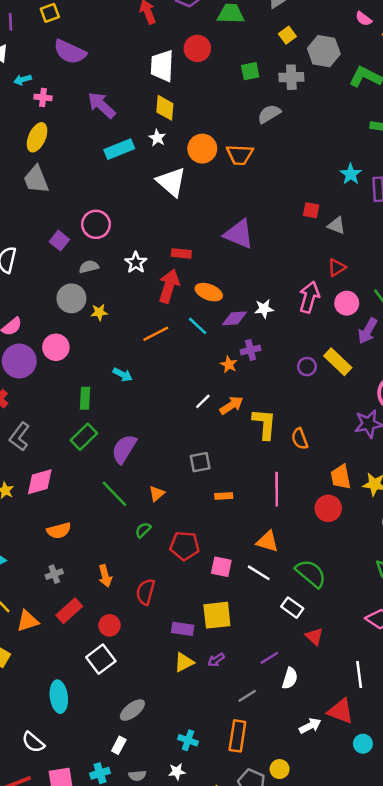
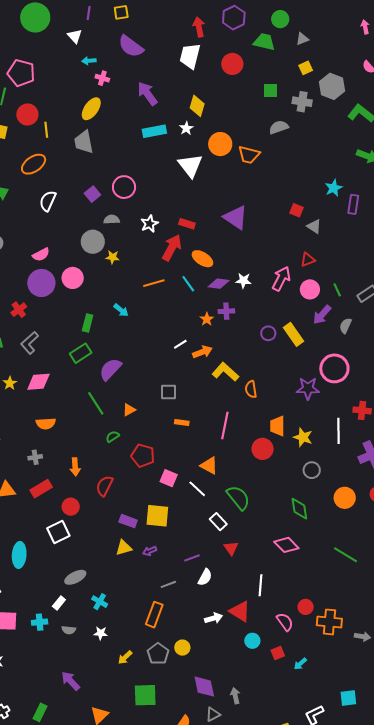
white trapezoid: (162, 66) -> (190, 56), moved
yellow L-shape: (264, 424) -> (225, 372), turned -64
cyan cross: (188, 740) -> (100, 602), moved

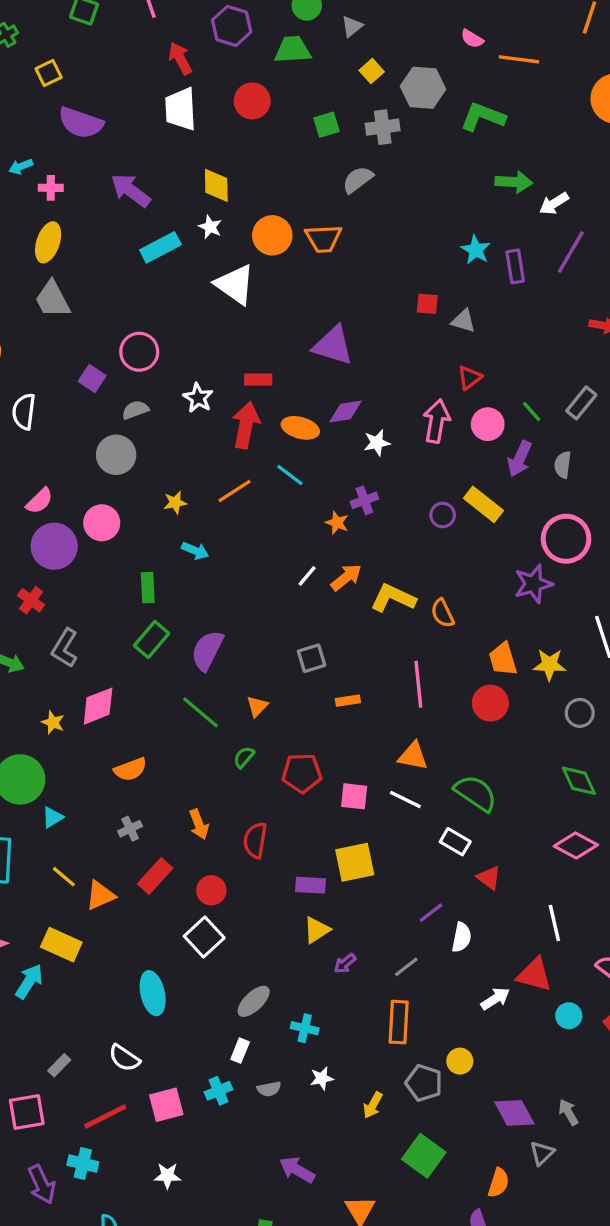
yellow star: (113, 257) -> (175, 503), moved
purple diamond: (219, 284) -> (345, 412), moved
purple arrow: (150, 551) -> (345, 963), moved
green square: (145, 695) -> (424, 1156), turned -35

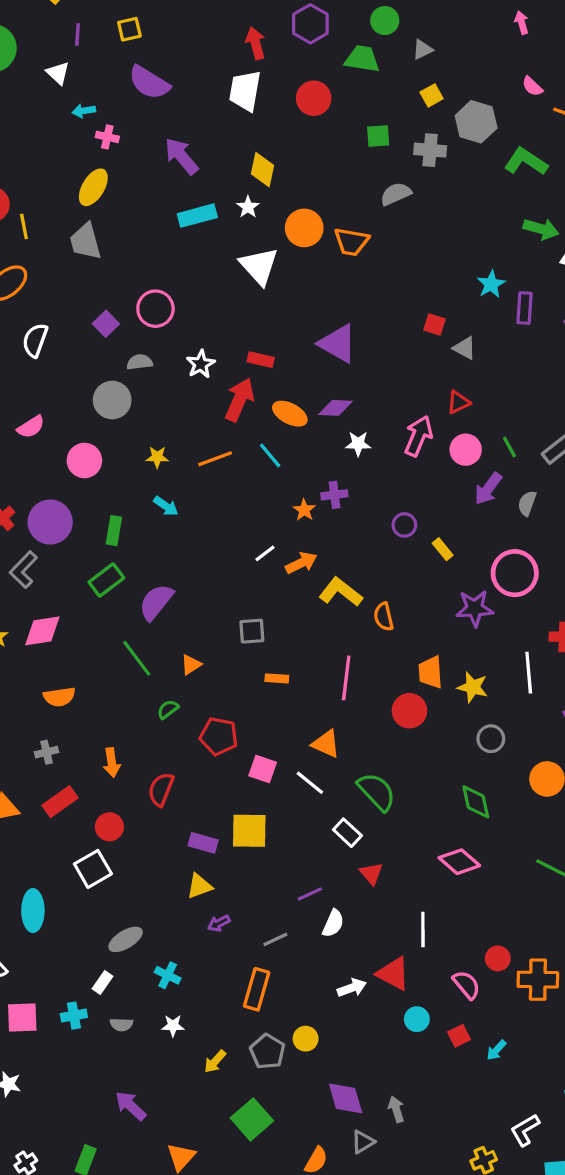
yellow rectangle: (483, 504) -> (443, 549), moved, size x0.6
purple circle: (54, 546) -> (50, 522), moved

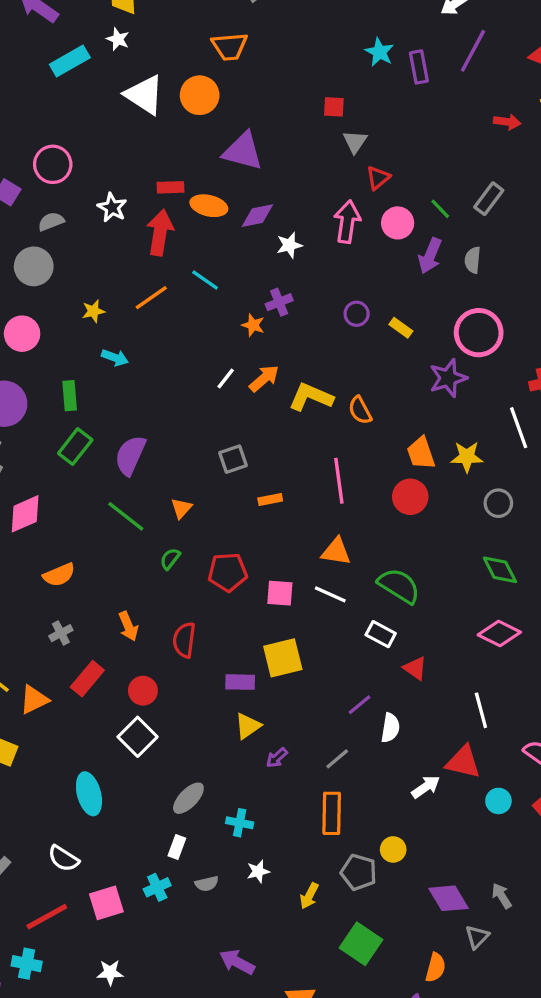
orange circle: (304, 228) -> (200, 95), moved
gray triangle: (465, 348) -> (355, 142), moved, turned 50
orange ellipse: (290, 414) -> (209, 206), moved

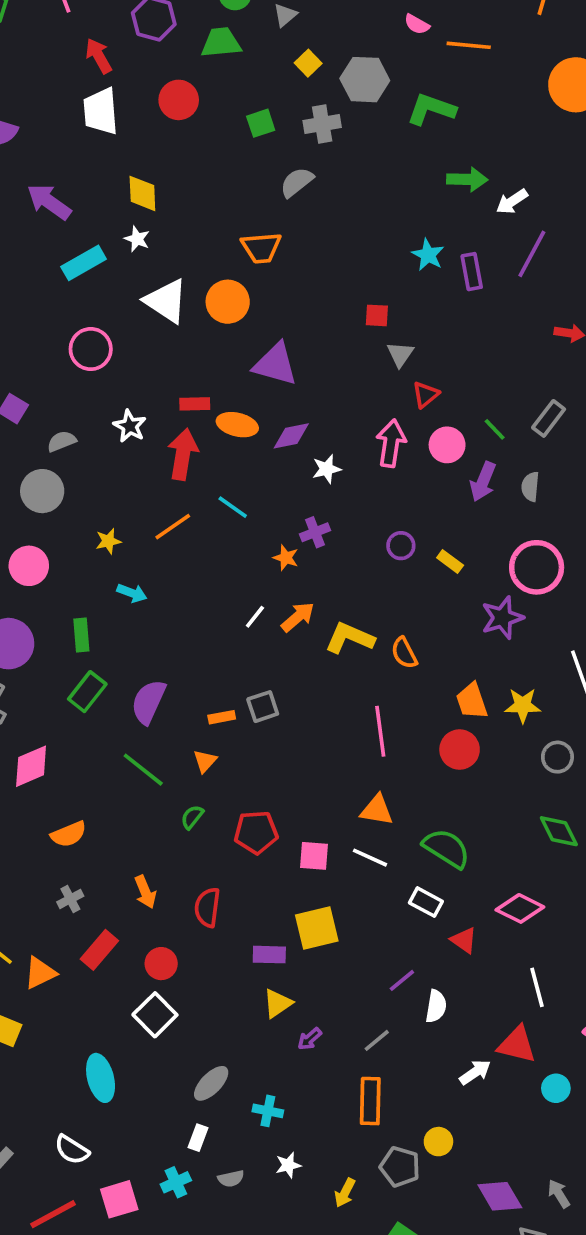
pink circle: (53, 164) -> (91, 349), moved
orange rectangle: (270, 499) -> (222, 717), moved
pink diamond: (499, 633) -> (520, 908), moved

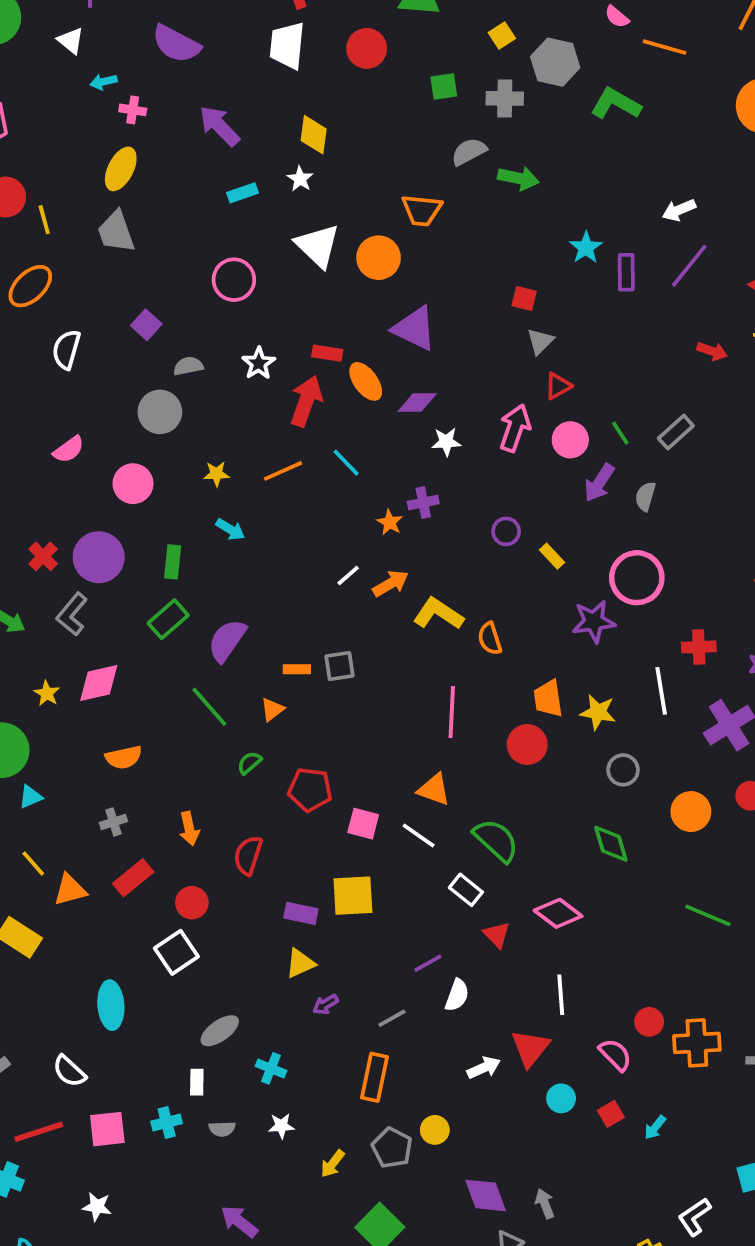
green arrow: (467, 179) -> (518, 178), moved
cyan rectangle: (84, 263) -> (243, 193), size x0.7
orange ellipse: (237, 425) -> (366, 381), turned 30
red triangle: (517, 1045) -> (530, 1048), turned 45
white rectangle: (198, 1138) -> (197, 1082), turned -30

